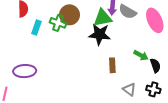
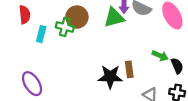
black star: (100, 34) -> (110, 77), moved
purple ellipse: (25, 71) -> (32, 84), turned 65

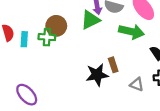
cyan rectangle: (41, 34) -> (24, 39), moved
green arrow: (160, 56) -> (131, 32), moved, size x1.6

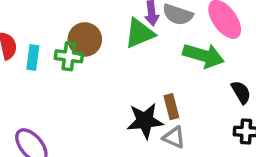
gray triangle: (137, 84) -> (174, 137), moved

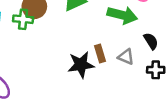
gray triangle: (174, 137) -> (126, 57), moved

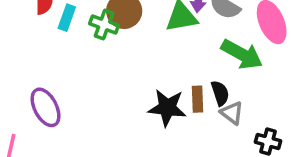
black semicircle: (151, 41) -> (220, 93), moved

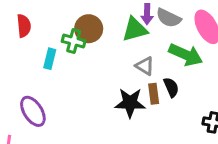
cyan rectangle: (67, 18) -> (50, 59), moved
gray triangle: (232, 113) -> (145, 66), moved

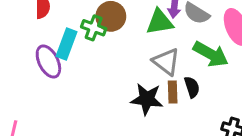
cyan rectangle: (50, 59) -> (66, 44), size x1.4
gray triangle: (145, 66) -> (166, 62), size x1.4
purple ellipse: (33, 111) -> (48, 62), moved

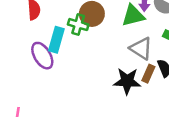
brown rectangle: (173, 92) -> (148, 74), turned 30

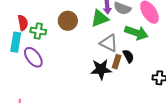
green cross: (78, 25) -> (38, 31), moved
cyan rectangle: (56, 40) -> (16, 42), moved

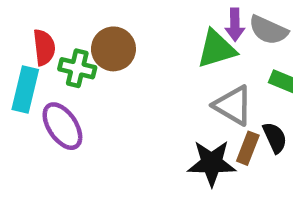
brown circle: (68, 21) -> (113, 49), moved

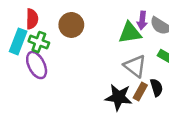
green cross: (77, 68) -> (39, 42), moved

